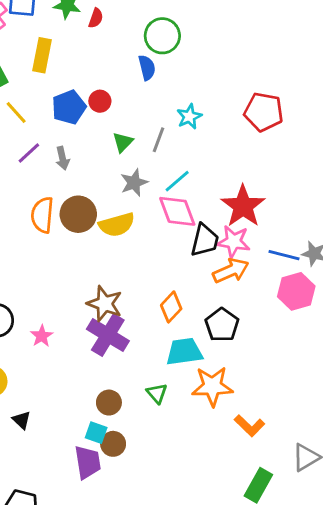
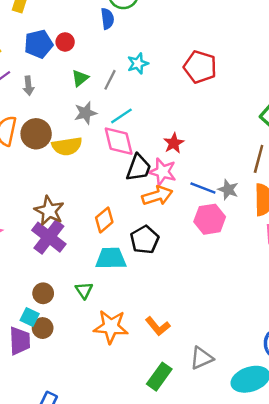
red star: (243, 206) -> (174, 143), size x0.6
orange star: (212, 386) -> (111, 327), moved

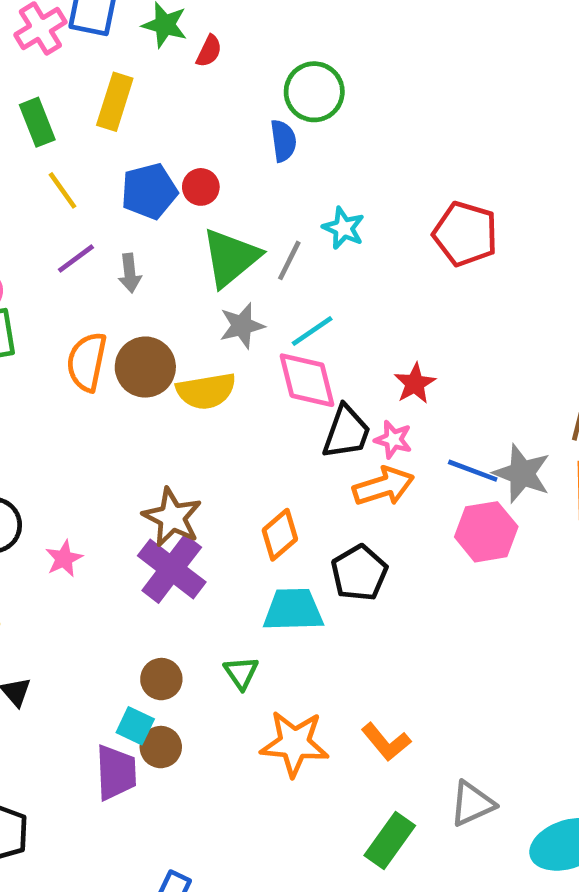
cyan star: (138, 63) -> (344, 228), turned -30
green triangle: (80, 78) -> (231, 258), size x1.8
pink star: (162, 172) -> (393, 440), size x0.7
gray star: (228, 190) -> (522, 473), size x1.4

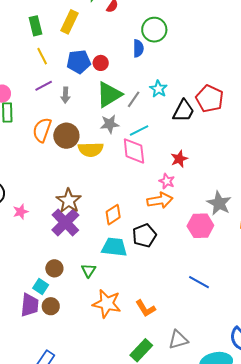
black trapezoid: (346, 432) -> (183, 111), moved
blue line: (473, 471) -> (199, 282), moved
brown circle: (161, 747) -> (51, 306), moved

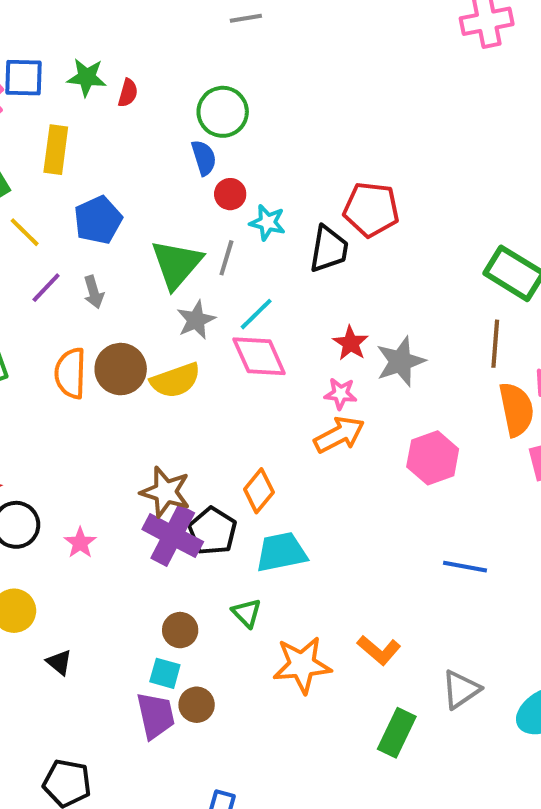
red circle: (101, 63) -> (230, 194), moved
gray star: (219, 203) -> (400, 361), moved, turned -30
black pentagon: (144, 235) -> (213, 531), moved

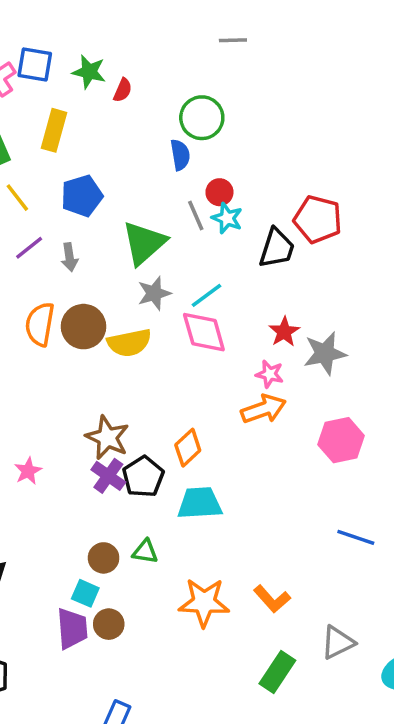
red circle: (230, 194) -> (219, 192), moved
gray line: (226, 258) -> (196, 216), moved, turned -48
purple cross: (173, 536) -> (108, 476), size x0.7
green triangle: (247, 613) -> (145, 552), moved, turned -44

